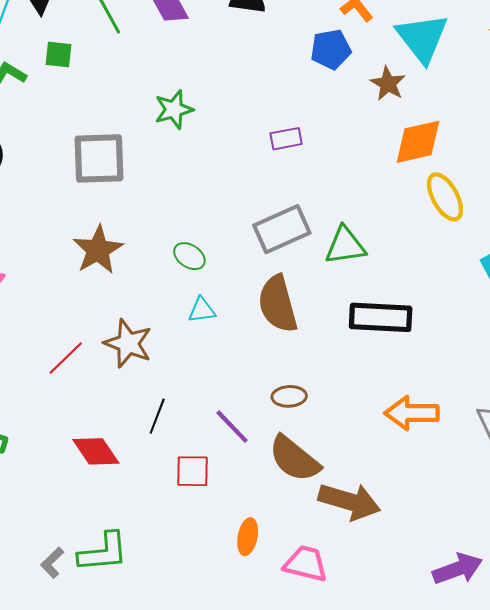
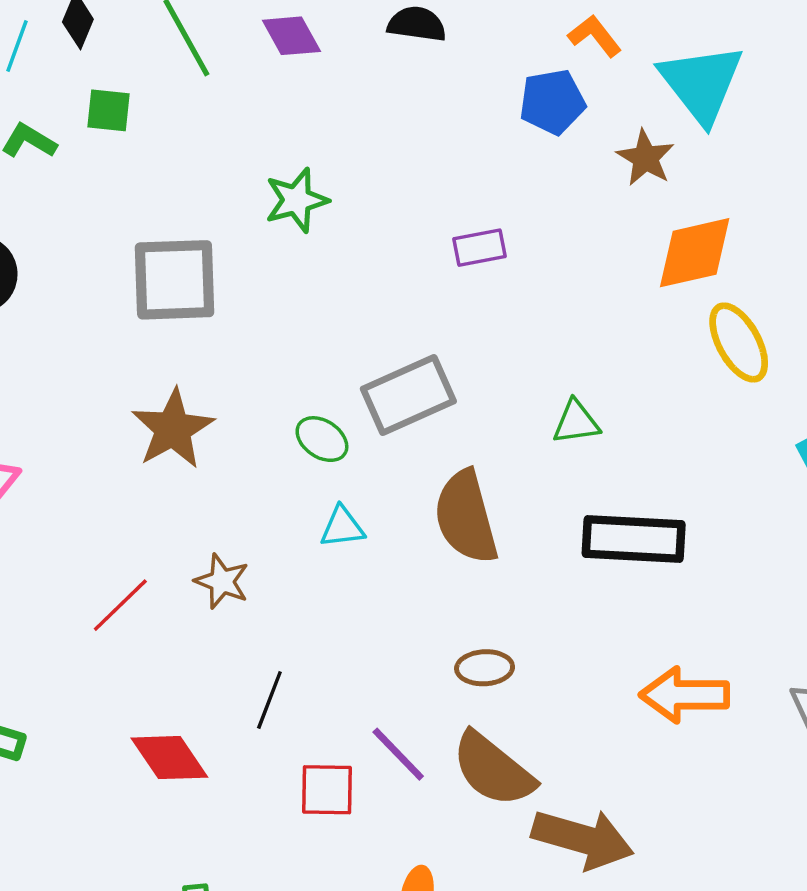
gray rectangle: (282, 229) -> (408, 395), moved
green triangle: (345, 246) -> (576, 422), size x0.7
brown star: (128, 343) -> (222, 581), size x0.7
purple line: (232, 427) -> (398, 754), moved

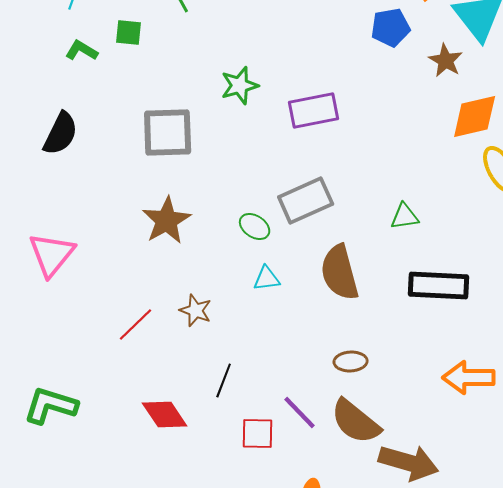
purple rectangle: (479, 248) -> (314, 110), moved, size x1.6

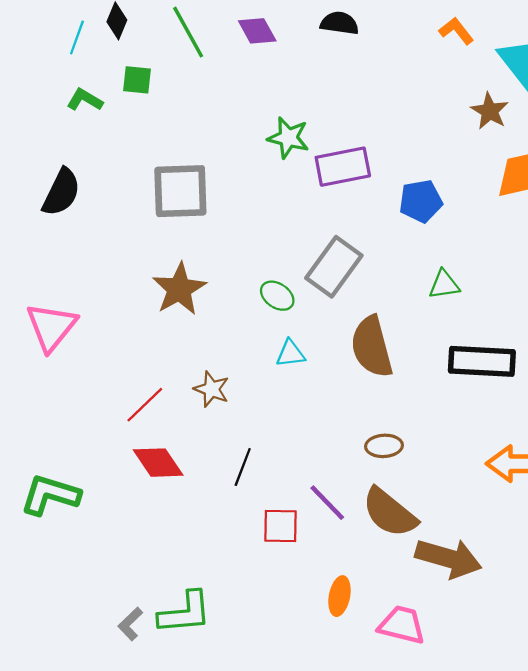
blue pentagon: (391, 28) -> (421, 201), moved
green star: (240, 86) -> (288, 138), moved, turned 30
gray rectangle: (306, 200) -> (334, 267), turned -30
red diamond: (165, 414) -> (158, 463), moved

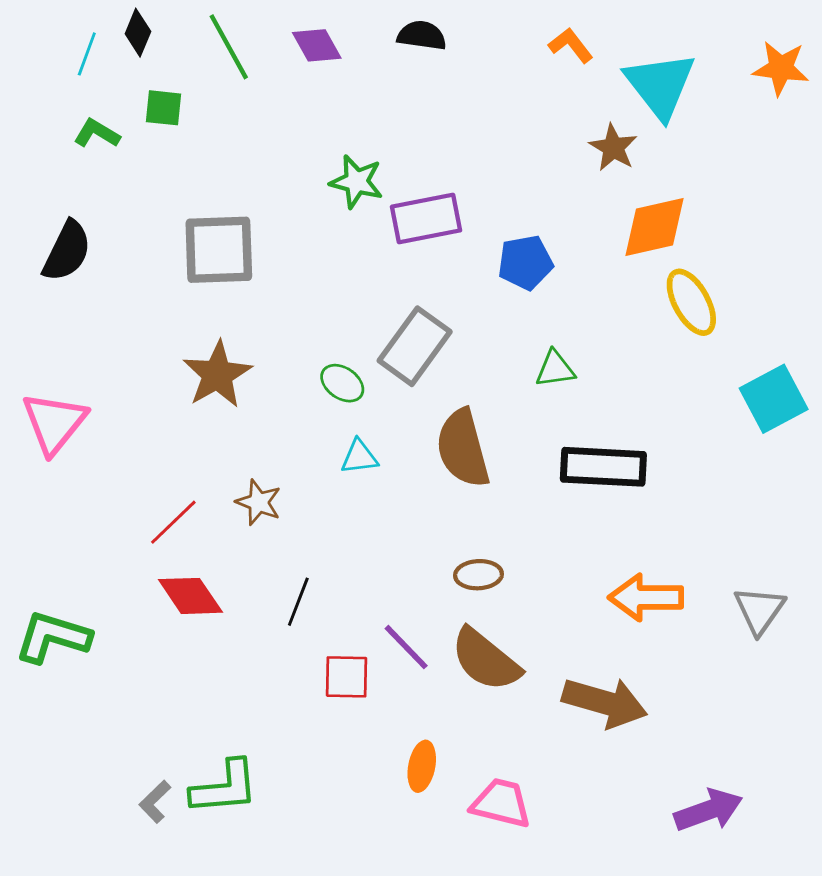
brown arrow: (449, 558) -> (605, 702), moved

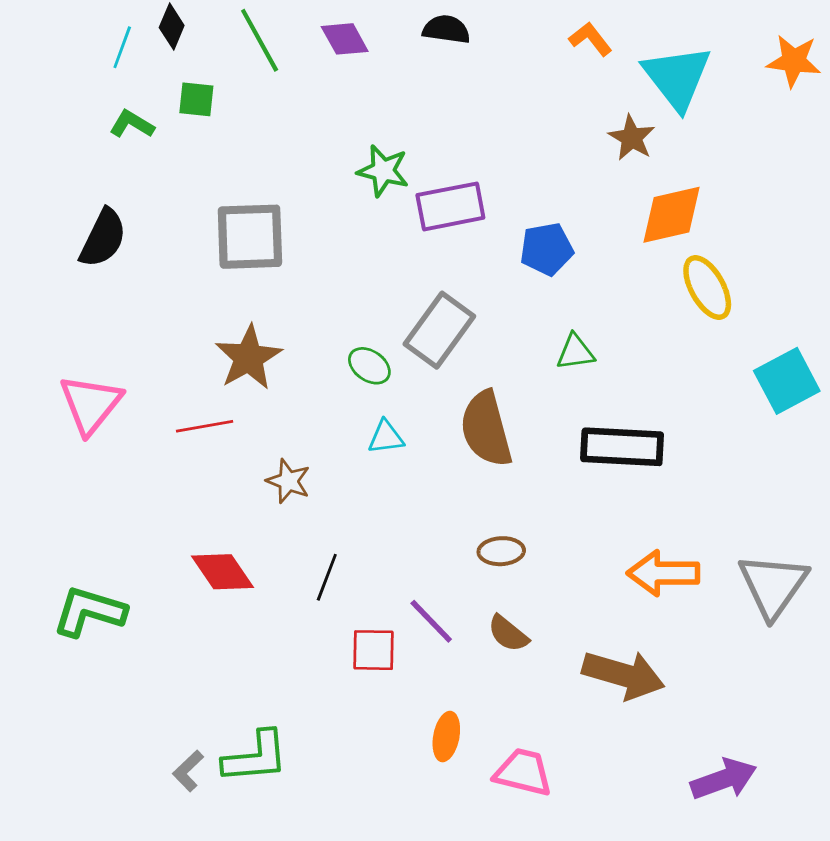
red line: (173, 522) -> (205, 426), moved, turned 34
gray triangle: (759, 610) -> (773, 585), size x1.4
brown semicircle: (486, 660) -> (508, 634), size x0.6

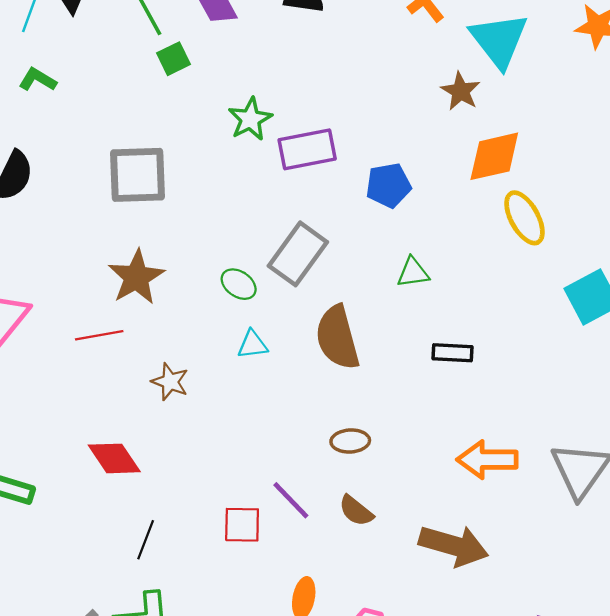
green square: (196, 99) -> (174, 59), moved, turned -32
green star: (383, 171) -> (250, 119), turned 30
black rectangle: (622, 447) -> (452, 353), size x0.6
black line: (327, 577) -> (146, 540), moved

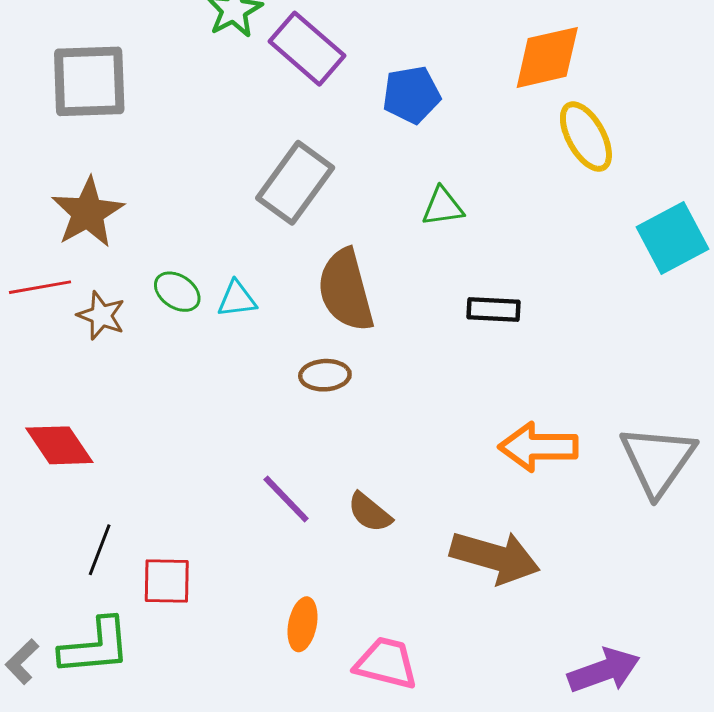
purple rectangle: (307, 149) -> (307, 49), turned 52
green ellipse: (239, 284) -> (177, 292), moved
brown star: (170, 382) -> (101, 316), moved
brown ellipse: (350, 441) -> (325, 375), moved
red square: (242, 525) -> (167, 581), moved

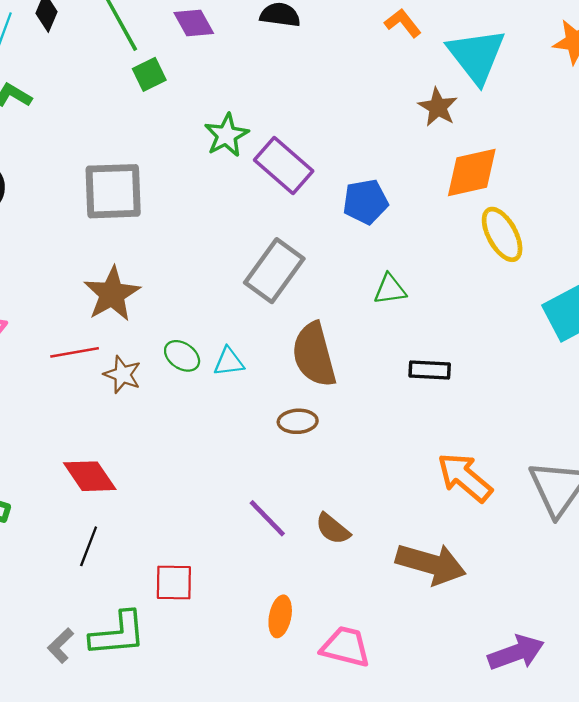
orange arrow: (538, 447) -> (465, 477), turned 40
black line: (100, 550) -> (89, 546), moved

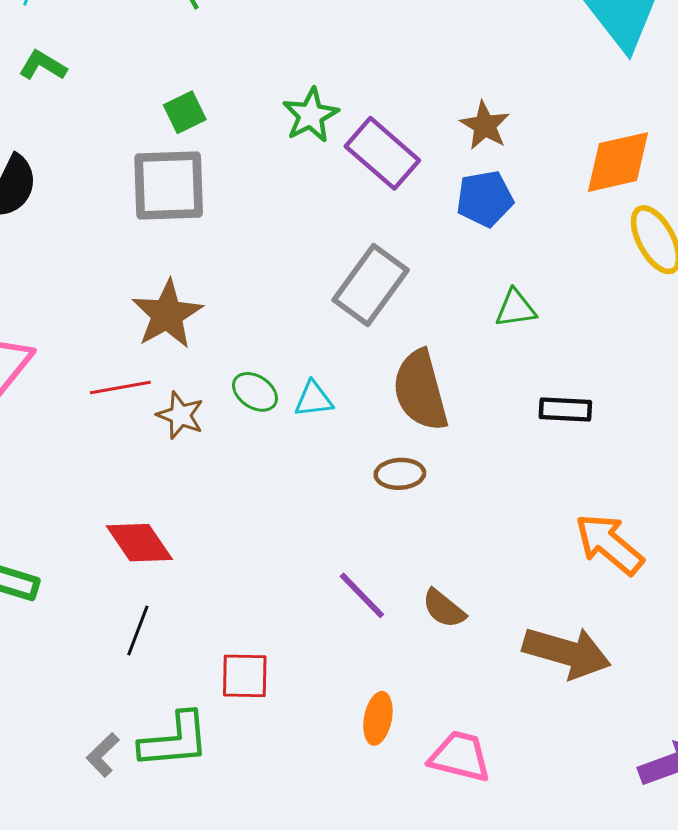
green square: (149, 74) -> (185, 112), moved
brown star: (438, 107) -> (485, 125), moved

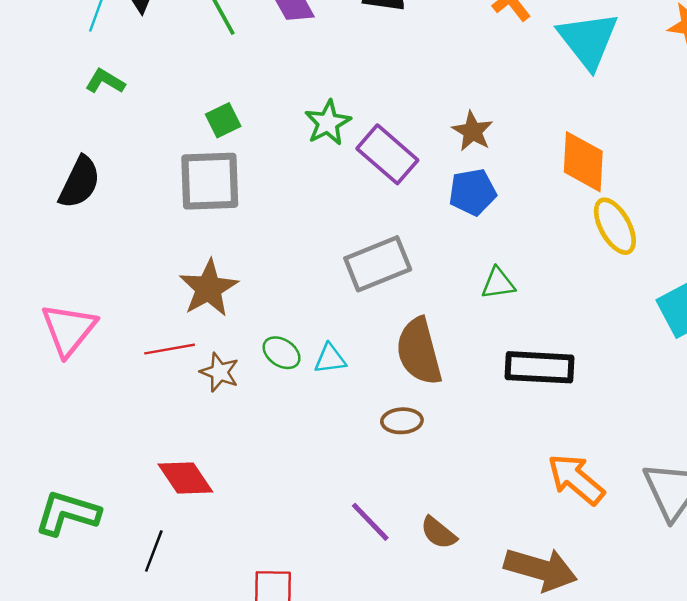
orange diamond: (618, 162) -> (583, 162), turned -74
gray rectangle: (371, 285) -> (378, 264), turned 32
black rectangle: (565, 409) -> (539, 367), size x1.6
black line: (138, 630) -> (154, 551), moved

